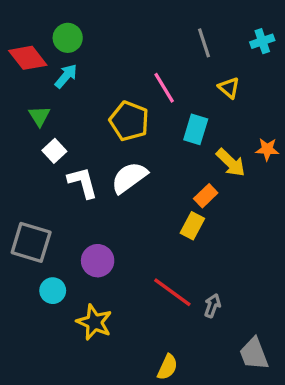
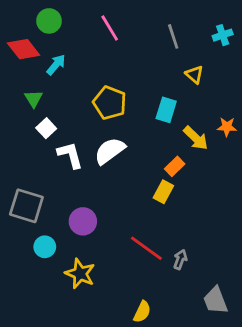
green circle: (68, 38) -> (49, 21), moved
pink line: (164, 88) -> (110, 28), moved

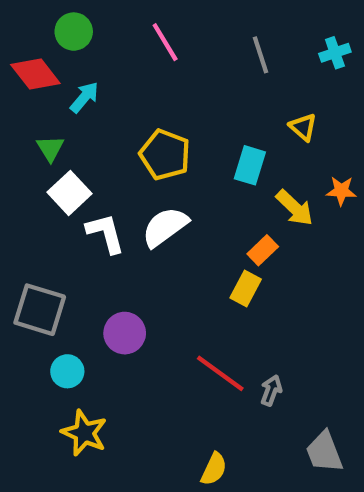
yellow triangle: (194, 75) -> (303, 127), moved
white square: (46, 128) -> (69, 193), size x1.4
yellow star: (80, 274) -> (84, 433), moved

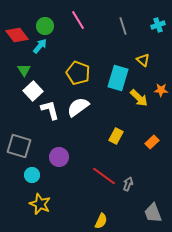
green circle: (74, 32) -> (45, 26), moved
cyan rectangle: (250, 165) -> (118, 78), size x1.4
orange rectangle: (263, 250) -> (152, 142), moved

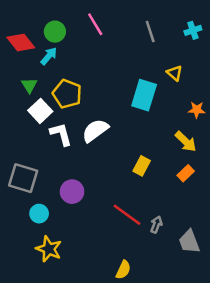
yellow pentagon: (78, 73) -> (67, 94), moved
yellow arrow: (139, 98) -> (186, 142), moved
gray trapezoid: (153, 213) -> (189, 242), moved

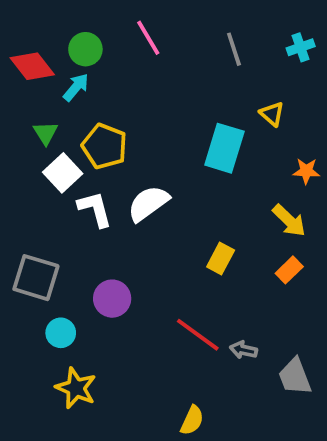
gray arrow: (156, 225) -> (243, 350), turned -98

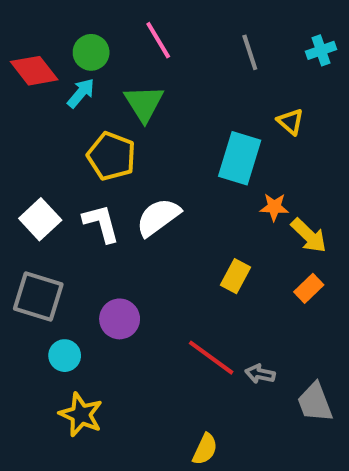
green triangle: (45, 133) -> (144, 103), moved, size x1.5
orange star: (306, 171) -> (274, 207), moved
white square: (63, 173) -> (40, 219), moved

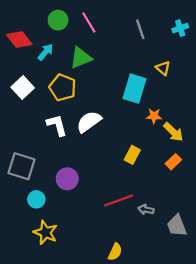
green circle: (91, 52) -> (58, 20), moved
green triangle: (144, 103) -> (81, 58), turned 40
white square: (40, 219) -> (23, 87), moved
red line: (211, 358) -> (119, 201), turned -56

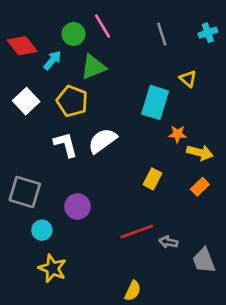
green circle: (58, 20) -> (73, 34), moved
yellow arrow: (173, 132) -> (200, 152), turned -30

